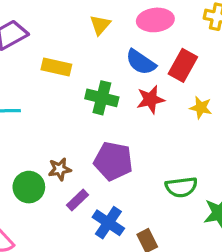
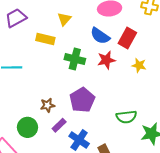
yellow triangle: (100, 25) -> (64, 19), moved
purple pentagon: (113, 161) -> (82, 100), turned 30
green circle: (29, 187) -> (27, 127), moved

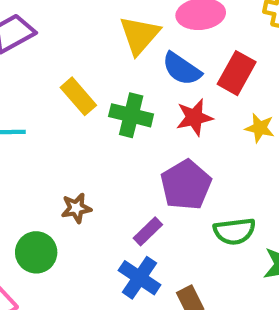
yellow triangle: (64, 19) -> (140, 35), moved, size x1.5
yellow rectangle: (45, 39) -> (78, 96), moved, turned 36
purple pentagon: (82, 100) -> (186, 185), moved
purple rectangle: (59, 125) -> (148, 231), moved

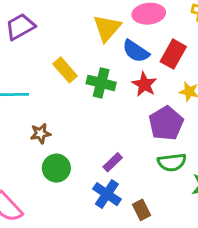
red star: (194, 117) -> (144, 84), turned -30
purple pentagon: (186, 185) -> (166, 123), moved
brown star: (76, 208) -> (40, 133), moved
green circle: (36, 252) -> (56, 168), moved

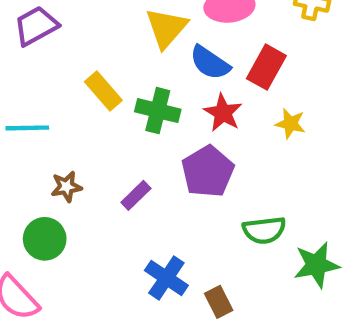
purple pentagon: (166, 123) -> (208, 171), moved
purple rectangle: (113, 162) -> (136, 195), moved
green circle: (56, 168) -> (45, 239), moved

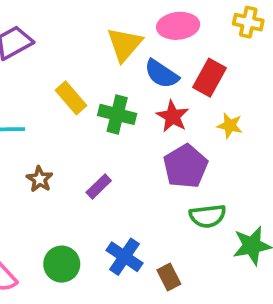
purple pentagon: (208, 171) -> (185, 166), moved
brown star: (66, 187) -> (40, 179), turned -30
green circle: (45, 239) -> (62, 264), moved

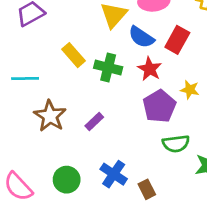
yellow star: (230, 126) -> (190, 90), moved
brown star: (40, 179) -> (50, 116), size x1.6

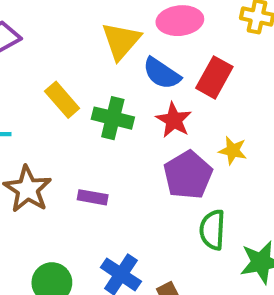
purple rectangle: (94, 121) -> (93, 197), turned 54
green semicircle: (176, 144) -> (212, 230), turned 100

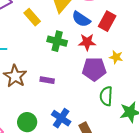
yellow rectangle: (62, 100) -> (32, 17), moved
red star: (174, 120) -> (87, 42), turned -30
purple pentagon: (188, 175) -> (94, 69), turned 30

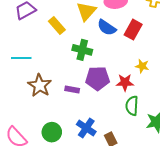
red star: (87, 42) -> (125, 82), moved
purple pentagon: (94, 69) -> (97, 78), moved

